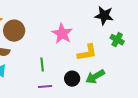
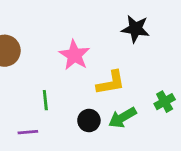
green cross: (117, 40) -> (165, 102), moved, turned 32
purple line: (45, 87) -> (28, 132), moved

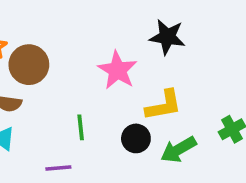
black star: (135, 29) -> (167, 37), moved
black circle: (89, 120) -> (136, 138), moved

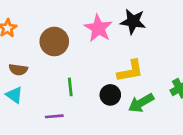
brown circle: (29, 65) -> (54, 42), moved
pink star: (117, 70) -> (98, 28), moved

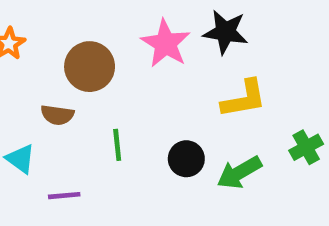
brown semicircle: (18, 70) -> (57, 115), moved
yellow L-shape: (130, 71) -> (244, 99), moved
purple line: (54, 116) -> (64, 196), moved

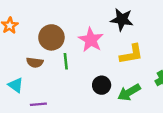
pink star: (166, 44) -> (91, 40), moved
green line: (117, 145) -> (66, 61), moved

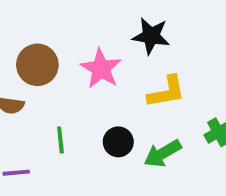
green line: (66, 61) -> (60, 140), moved

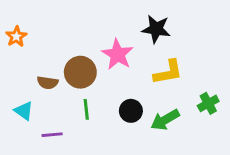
brown circle: (37, 65) -> (80, 72), moved

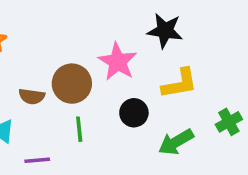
black circle: (131, 111) -> (134, 113), moved

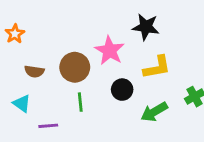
brown semicircle: (32, 96) -> (34, 71), moved

